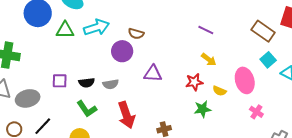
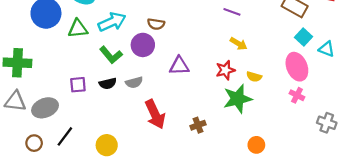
pink ellipse: (245, 80) -> (297, 67), moved
green L-shape: (87, 109) -> (111, 55), moved
green star: (202, 109) -> (238, 99), size x1.5

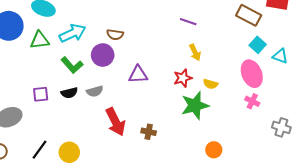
yellow arrow: (239, 44) -> (195, 52), turned 35
brown cross: (198, 125) -> (149, 132), moved, turned 32
black line: (65, 136) -> (39, 150), moved

